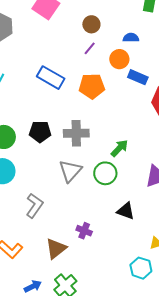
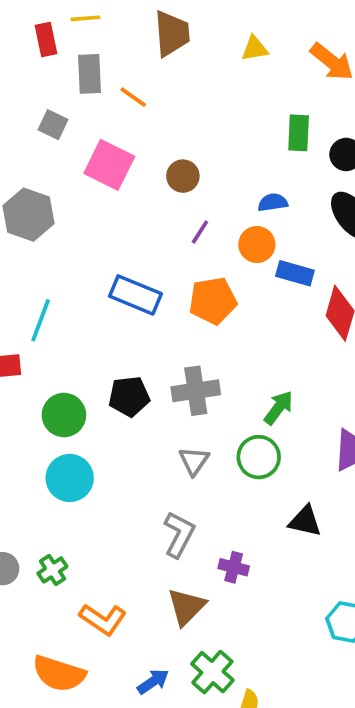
brown circle: (91, 24) -> (183, 176), moved
gray triangle: (70, 171) -> (194, 461), size x0.7
gray L-shape: (34, 206) -> (179, 534), moved

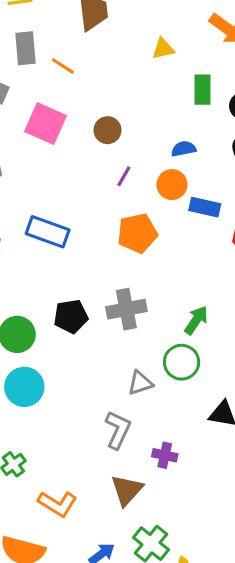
yellow triangle: (255, 49) -> (163, 49), moved
blue rectangle: (135, 295) -> (48, 232), moved
gray triangle: (194, 461) -> (140, 383), moved, turned 40

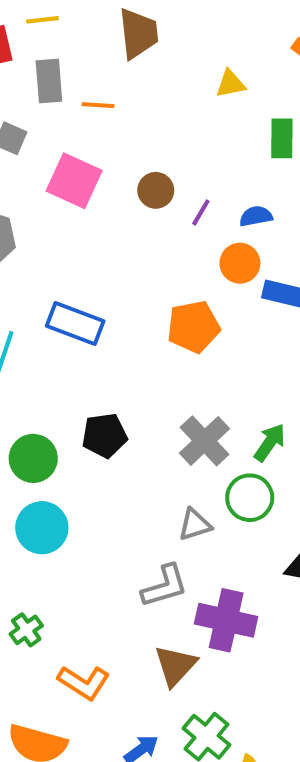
orange line: (63, 66) -> (98, 105), turned -30
purple line: (124, 176) -> (201, 212), moved
gray cross: (126, 309) -> (204, 441), moved, turned -33
gray L-shape: (118, 430) -> (165, 586), turned 48
purple cross: (165, 455) -> (226, 620), size x1.8

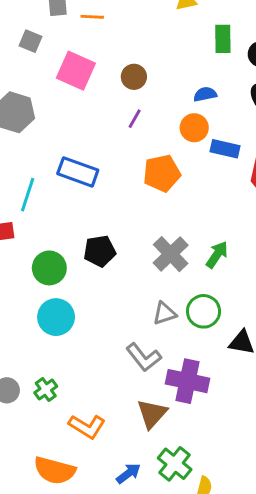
purple line: (201, 212) -> (135, 119), moved
green circle: (250, 498) -> (204, 311), moved
gray L-shape: (165, 586) -> (144, 357), turned 69

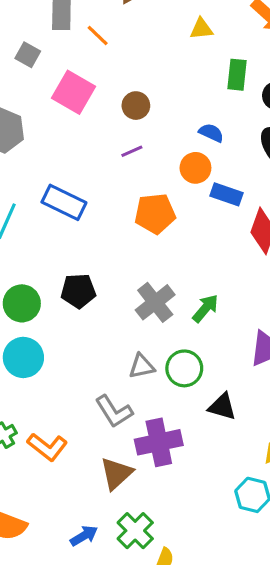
orange line: (92, 17) -> (98, 36), turned 35
blue semicircle: (205, 94) -> (211, 133), turned 30
purple line: (135, 119) -> (132, 151), turned 30
purple cross: (187, 381) -> (159, 442), turned -30
orange L-shape: (87, 426) -> (47, 447), moved

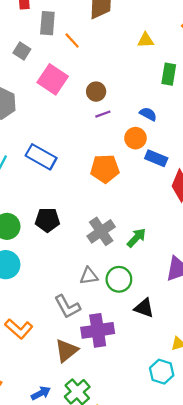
purple line: (132, 151) -> (103, 114), moved

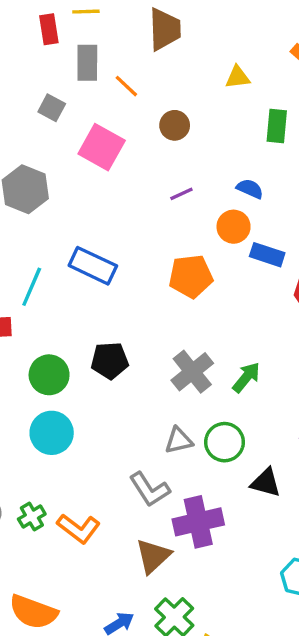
brown circle: (96, 92) -> (175, 125), moved

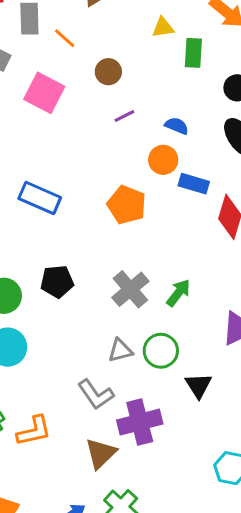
green rectangle: (277, 126) -> (193, 53), moved
purple line: (181, 194) -> (124, 116), moved
orange pentagon: (191, 276) -> (127, 205), turned 30
black triangle: (266, 483) -> (198, 385), turned 44
orange L-shape: (79, 528) -> (34, 431), turned -48

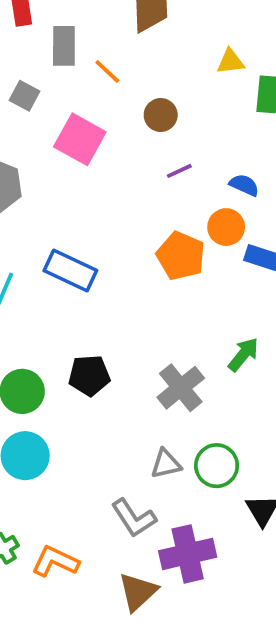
orange pentagon: (127, 205) -> (181, 256), moved
green arrow: (178, 293) -> (243, 355), moved
orange L-shape: (34, 431) -> (55, 561), turned -144

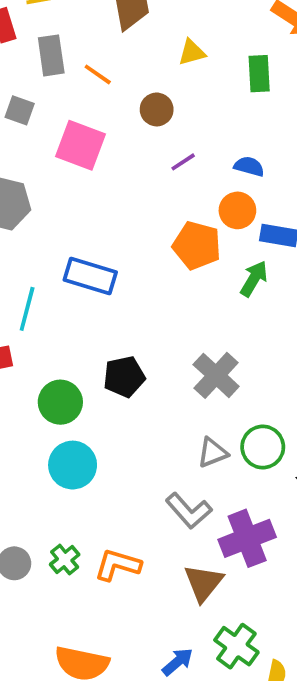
yellow triangle: (230, 62) -> (192, 52), moved
green arrow: (243, 355) -> (254, 279), moved

